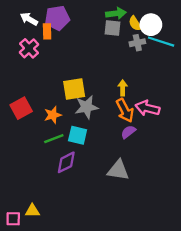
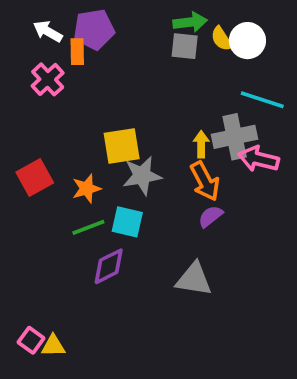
cyan line: (161, 42) -> (262, 100), moved
gray cross: (137, 43) -> (235, 137), moved, size x1.6
pink arrow: (147, 108) -> (259, 159), moved
pink square: (13, 219) -> (31, 340), moved, turned 35

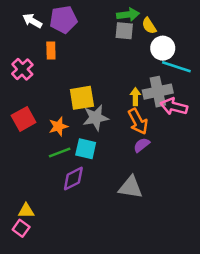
white circle: (247, 41) -> (163, 48), moved
orange rectangle: (77, 52) -> (51, 51), moved
pink cross: (48, 79) -> (22, 69), moved
yellow triangle: (53, 346) -> (26, 211), moved

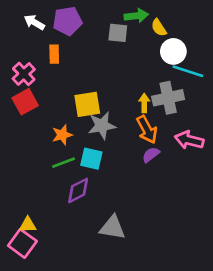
gray square: (124, 31) -> (118, 33), moved
pink arrow: (174, 107) -> (189, 140), moved
red square: (24, 119) -> (25, 102), moved
gray triangle: (130, 187) -> (112, 228), moved
pink square: (21, 228) -> (22, 243), size x1.5

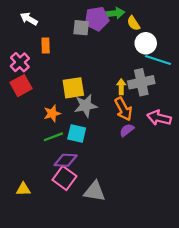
purple pentagon: (67, 21) -> (97, 19), moved
gray square: (118, 33) -> (81, 28), moved
purple diamond: (78, 190) -> (66, 160), turned 30
pink square: (22, 243) -> (64, 178), moved

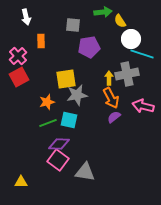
white arrow: (29, 19) -> (26, 17), turned -133
purple pentagon: (97, 19) -> (89, 47), moved
yellow triangle: (23, 189) -> (21, 182), moved

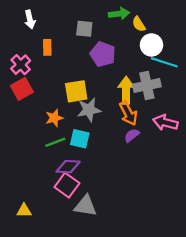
purple pentagon: (89, 47) -> (103, 54), turned 30
yellow arrow: (109, 78) -> (126, 90), size x1.6
gray triangle: (85, 172) -> (85, 206), moved

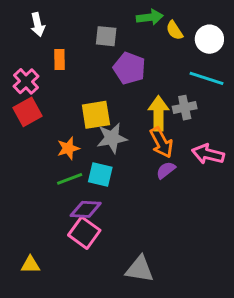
white circle: (151, 45) -> (209, 39), moved
gray cross: (147, 85) -> (185, 108), size x0.7
gray triangle: (85, 206) -> (140, 269), moved

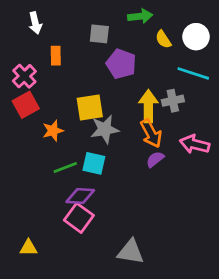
yellow semicircle: (174, 30) -> (163, 39), moved
orange star: (68, 148) -> (53, 131), moved

